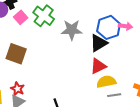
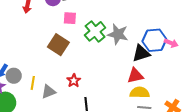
green cross: (44, 16) -> (95, 31), moved
pink square: (21, 17) -> (70, 18), moved, turned 32
red star: (18, 89) -> (74, 81), moved

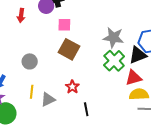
green cross: (95, 31) -> (114, 61), moved
brown square: (58, 45) -> (69, 49), moved
gray circle: (14, 76) -> (30, 61), moved

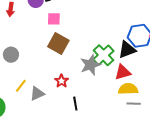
gray star: (113, 38) -> (90, 65), moved, turned -30
gray circle: (30, 61) -> (11, 55), moved
yellow line: (32, 92) -> (21, 86), turned 32

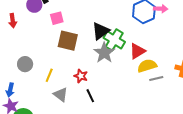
black triangle: (127, 50) -> (101, 31), moved
yellow line: (21, 86) -> (49, 75), moved
gray triangle: (37, 94) -> (61, 95), turned -42
black line: (75, 104) -> (90, 96), moved

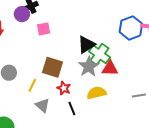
brown square: (68, 41) -> (53, 67), moved
red triangle: (137, 51) -> (110, 68), moved, turned 30
yellow semicircle: (147, 66) -> (96, 93), moved

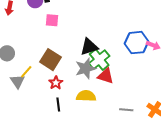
gray triangle: (42, 105) -> (17, 81), moved

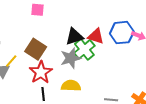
red triangle: (106, 76) -> (96, 36), moved
red star: (56, 83) -> (41, 72), size x1.6

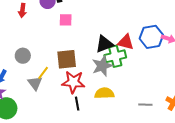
brown square: (36, 49) -> (67, 59), turned -35
green cross: (84, 49) -> (115, 56), turned 30
red star: (41, 72) -> (73, 82), turned -30

